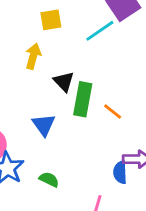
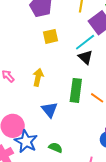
yellow arrow: (33, 56) -> (38, 77), moved
black triangle: (64, 82) -> (85, 57), moved

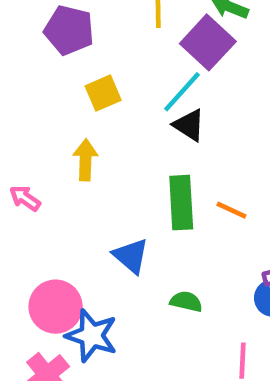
yellow arrow: (38, 77) -> (85, 160), moved
green semicircle: (56, 148) -> (186, 302), moved

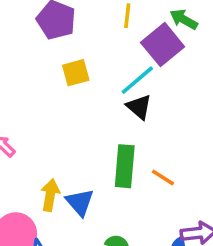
yellow arrow: (85, 160) -> (50, 195), moved

